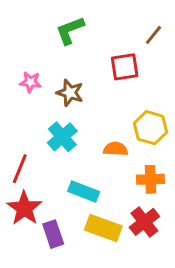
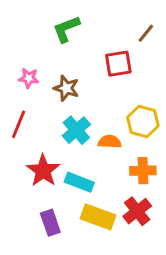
cyan cross: (62, 137) -> (76, 130), moved
red line: (20, 169) -> (19, 124), moved
red star: (24, 208) -> (43, 171), moved

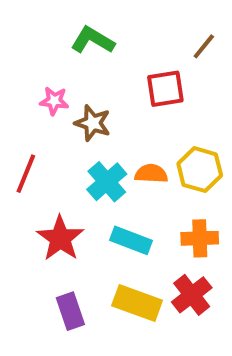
green L-shape: (66, 29) -> (93, 40), turned 52
pink star: (29, 78) -> (54, 101), moved
orange semicircle: (110, 142) -> (151, 174), moved
cyan rectangle: (79, 182) -> (131, 240), moved

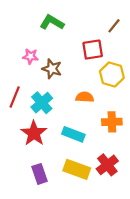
yellow hexagon: (200, 170) -> (112, 74), moved
cyan cross: (107, 182) -> (42, 103), moved
orange cross: (200, 238) -> (112, 122), moved

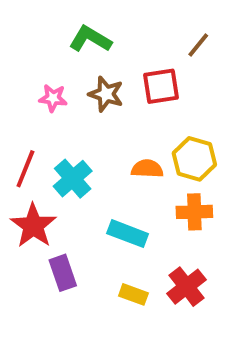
brown star: (52, 69) -> (106, 94), moved
yellow hexagon: (112, 74) -> (194, 159), moved
red star: (34, 133) -> (33, 226), moved
yellow rectangle: (77, 169) -> (133, 294), size x0.6
purple rectangle: (39, 174) -> (63, 273), moved

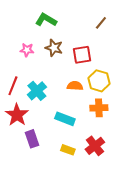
red square: (161, 86) -> (82, 55), moved

